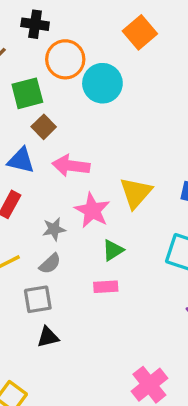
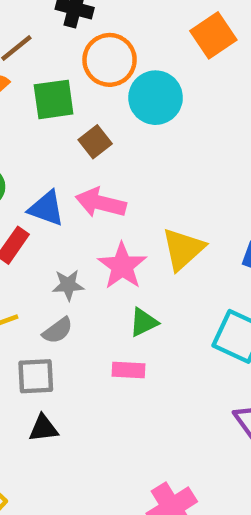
brown square: (44, 127) -> (95, 142), moved
blue triangle: (21, 160) -> (46, 208), moved

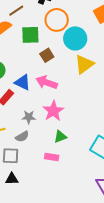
yellow triangle: (183, 249) -> (84, 64), moved

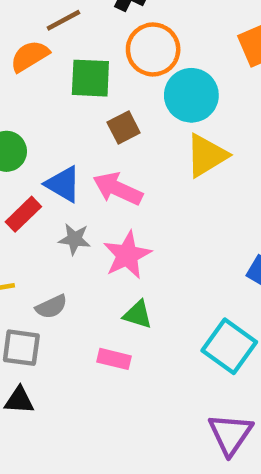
gray star: (29, 117) -> (74, 239), moved
green triangle: (60, 137) -> (138, 315), turned 32

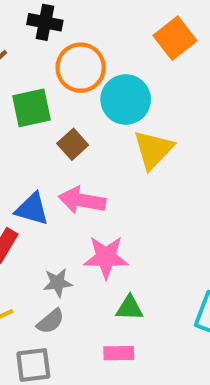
gray star: (74, 239) -> (58, 283), moved
pink star: (127, 255) -> (106, 257), turned -30

